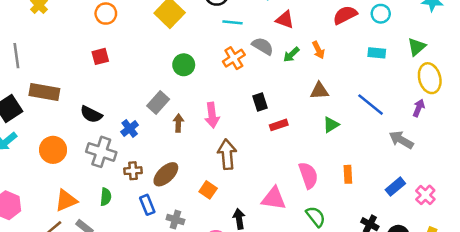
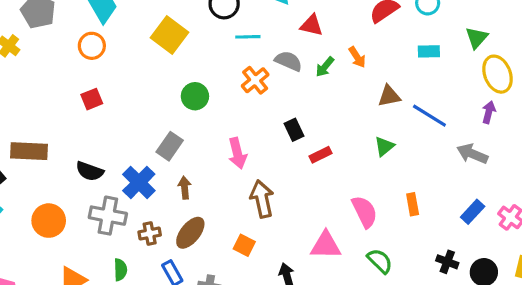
brown triangle: (319, 91) -> (389, 96), moved
brown arrow: (178, 123) -> (185, 188), moved
blue cross: (130, 128) -> (139, 182), size x1.5

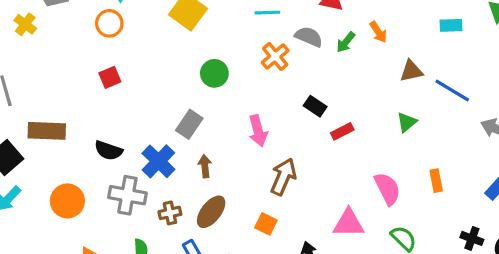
black rectangle: (294, 130) -> (315, 106), turned -30
brown arrow: (262, 199) -> (283, 177), turned 36

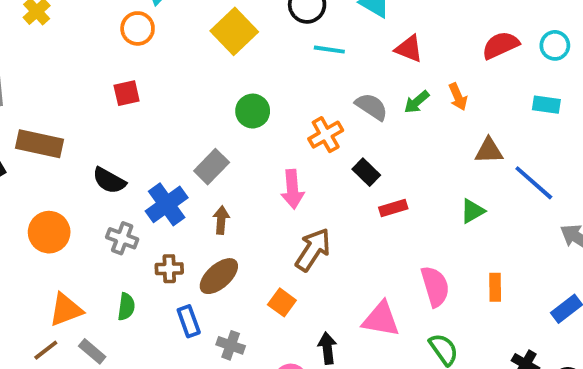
gray semicircle: (309, 37) -> (371, 107), moved
orange cross: (275, 56) -> (326, 135), moved
gray cross: (127, 195) -> (122, 238), size x0.7

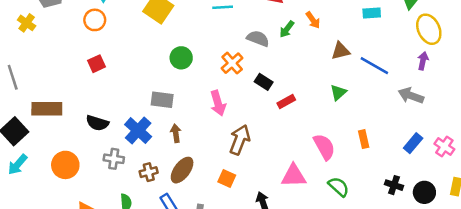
gray rectangle: (212, 167) -> (162, 100), turned 65

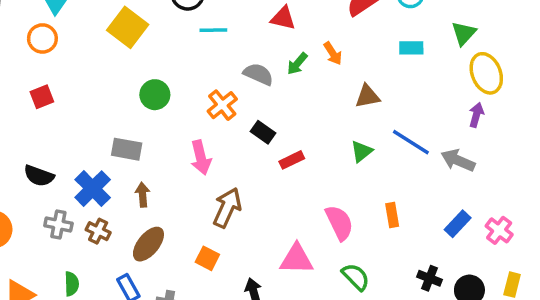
blue line: (374, 66) -> (411, 142), moved
brown cross: (149, 172) -> (98, 231), moved, turned 36

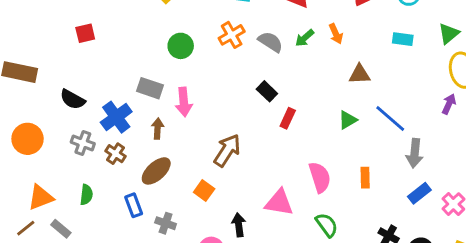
orange cross: (222, 105) -> (232, 35), moved
pink arrow: (201, 158) -> (184, 102), moved
red rectangle: (292, 160) -> (288, 118), turned -48
gray arrow: (458, 160) -> (415, 153), moved, turned -116

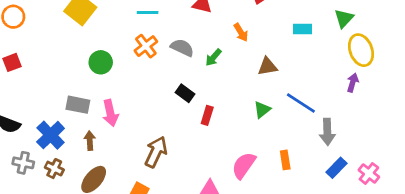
green arrow: (305, 38) -> (213, 57), moved
pink semicircle: (320, 177) -> (244, 165), turned -120

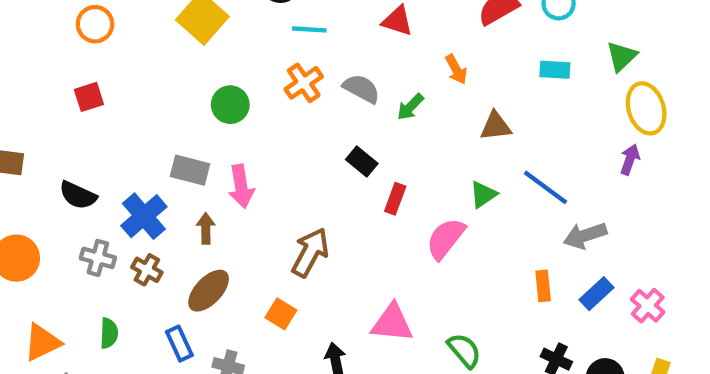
gray arrow: (327, 132) -> (585, 236), turned 70
orange rectangle: (285, 160) -> (543, 286), moved
pink semicircle: (244, 165) -> (446, 239), moved

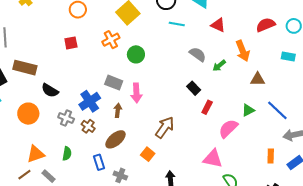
orange arrow: (456, 69) -> (243, 51), size x1.5
orange cross: (304, 83) -> (111, 40), moved
black semicircle: (78, 195) -> (50, 90), moved
pink triangle: (392, 323) -> (213, 159), moved

